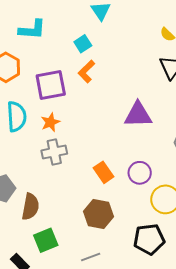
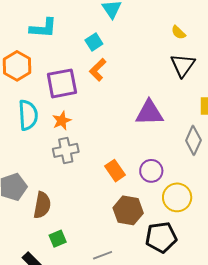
brown hexagon: (98, 214) -> (128, 210), moved
green square: (46, 240) -> (58, 239), size x0.7

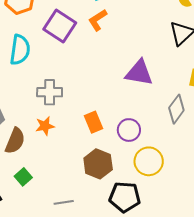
purple square: (62, 83) -> (60, 26), turned 32
orange star: (62, 121) -> (45, 126), moved
green square: (58, 239) -> (23, 177), turned -30

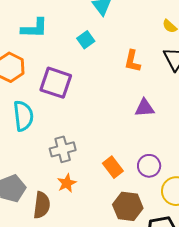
orange L-shape: (98, 20) -> (132, 61), moved, turned -30
purple triangle: (139, 73) -> (144, 108), size x0.7

